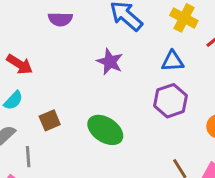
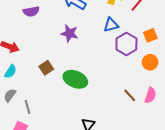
purple hexagon: (170, 101) -> (126, 44), moved
brown square: (50, 120) -> (46, 68), moved

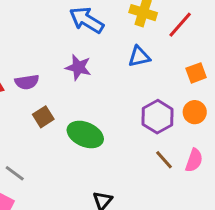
purple semicircle: (31, 12) -> (27, 82), moved
purple hexagon: (126, 44) -> (157, 117), moved
gray line: (28, 107) -> (15, 173), turned -40

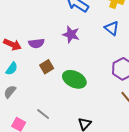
blue triangle: (139, 56) -> (112, 28), turned 49
gray line: (15, 173) -> (43, 114), moved

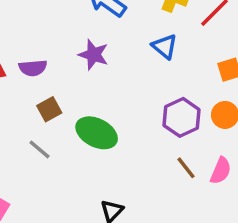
gray line: (43, 114) -> (39, 149), moved

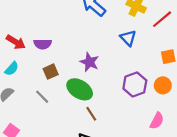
purple star: (93, 55) -> (89, 62), moved
brown line: (186, 168) -> (91, 114), moved

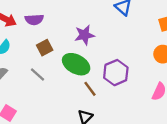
purple star: (89, 62) -> (84, 35), turned -30
purple hexagon: (135, 84) -> (116, 73), moved

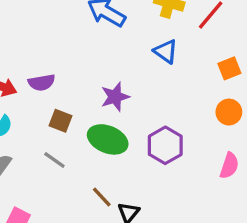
brown square: (45, 48) -> (61, 121), turned -35
brown line: (90, 89) -> (102, 197), moved

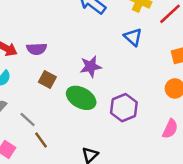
gray line: (54, 160) -> (28, 120), moved
brown line: (102, 197) -> (41, 140), moved

